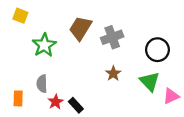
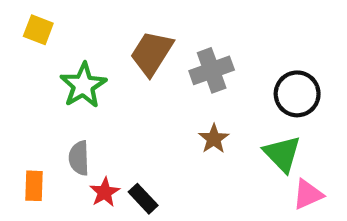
pink triangle: (171, 96) -> (308, 194), moved

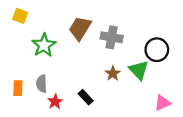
gray cross: (212, 70) -> (112, 37), turned 30
green triangle: (282, 154) -> (139, 70), moved
orange rectangle: (34, 186) -> (18, 88), moved
black rectangle: (143, 199) -> (86, 97), moved

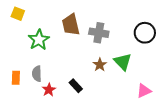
brown trapezoid: (80, 28) -> (71, 25), turned -45
black circle: (157, 50) -> (145, 33), moved

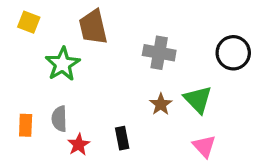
brown trapezoid: (71, 25) -> (93, 27), moved
black rectangle: (76, 86) -> (122, 138), turned 32
pink triangle: (144, 91) -> (204, 146), moved, turned -49

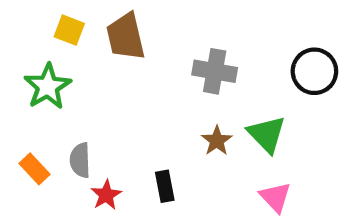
yellow square: (29, 22) -> (69, 30), moved
green star: (63, 64) -> (48, 86), moved
orange rectangle: (26, 125) -> (35, 169), turned -45

